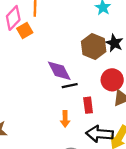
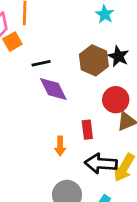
black line: (70, 86) -> (41, 63), moved

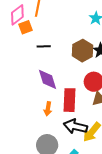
purple diamond: (53, 89) -> (48, 79), moved
red rectangle: (87, 130) -> (70, 100), size x1.6

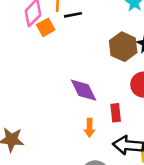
black line: (44, 46) -> (73, 15), moved
red rectangle: (70, 100) -> (116, 113), size x0.6

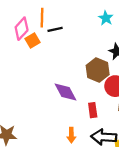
brown hexagon: (123, 47) -> (98, 70), moved
orange arrow: (89, 128) -> (71, 135), moved

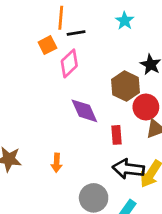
cyan star: (106, 18) -> (125, 21), moved
pink diamond: (22, 29) -> (69, 63), moved
orange arrow: (71, 135) -> (57, 163), moved

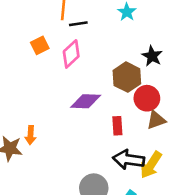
orange square: (47, 45) -> (40, 45), moved
purple diamond: (84, 111) -> (86, 101), turned -64
orange arrow: (57, 163) -> (30, 135), moved

